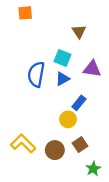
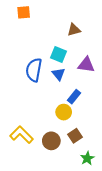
brown triangle: (79, 32) -> (74, 30), turned 48
blue triangle: (63, 79) -> (59, 74), turned -40

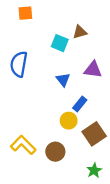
cyan square: (59, 54) -> (60, 43), moved
blue semicircle: (34, 70) -> (19, 64), moved
brown square: (75, 136) -> (94, 134), moved, size x1.5

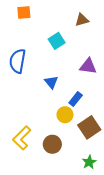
brown triangle: (80, 32) -> (82, 20), moved
cyan square: (60, 43) -> (57, 41), turned 35
blue triangle: (63, 80) -> (51, 82), moved
yellow L-shape: (23, 145) -> (22, 138), turned -90

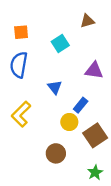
orange square: (24, 13) -> (21, 32), moved
yellow L-shape: (22, 138) -> (21, 114), moved

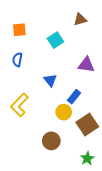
blue semicircle: (19, 65) -> (17, 60), size x0.6

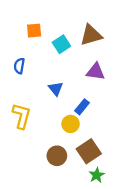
brown triangle: (80, 19) -> (91, 35), moved, size x1.5
orange square: (19, 30) -> (34, 31), moved
yellow L-shape: (19, 105) -> (22, 116), turned 150
brown square: (87, 124) -> (89, 151), moved

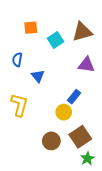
blue triangle: (56, 89) -> (38, 76), moved

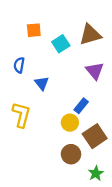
purple triangle: (86, 65) -> (95, 71), turned 42
brown square: (80, 137) -> (95, 136), moved
brown circle: (51, 141) -> (71, 154), moved

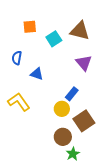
brown triangle: (90, 35) -> (80, 31), turned 30
blue triangle: (42, 83) -> (37, 74), turned -32
yellow L-shape: (21, 115) -> (19, 102), turned -50
green star: (96, 173) -> (73, 154), moved

